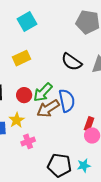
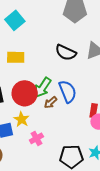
yellow rectangle: (21, 58) -> (16, 57), turned 36
red circle: (24, 95) -> (25, 93), size x1.6
brown arrow: (48, 108) -> (51, 102), size x0.6

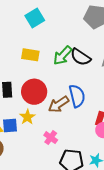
green arrow: (43, 87) -> (63, 55), moved
brown arrow: (51, 102) -> (59, 104), size x1.5
pink cross: (36, 138) -> (51, 138), moved, turned -32

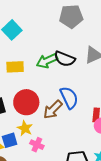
green arrow: (63, 55) -> (47, 61), turned 35
pink cross: (51, 138) -> (37, 145), moved

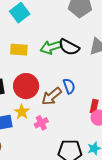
blue semicircle: (69, 98) -> (69, 86), size x0.7
pink cross: (37, 145) -> (41, 123), moved, turned 32

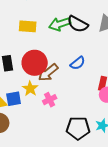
blue semicircle: (69, 86) -> (78, 63), turned 70
brown arrow: (52, 96) -> (48, 73), moved

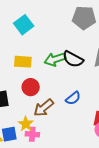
red circle: (35, 63) -> (31, 87), moved, size x0.7
pink cross: (50, 100) -> (32, 134), moved, turned 32

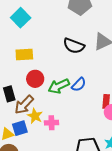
green arrow: (55, 59) -> (59, 86), moved
brown arrow: (44, 108) -> (24, 105), moved
pink cross: (32, 134) -> (52, 123), moved

